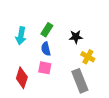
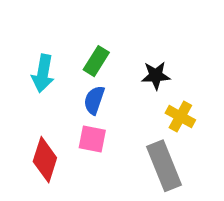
blue semicircle: (46, 49) -> (94, 100), turned 32

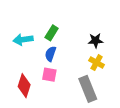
cyan arrow: (43, 73) -> (23, 40), turned 72
black star: (156, 75) -> (95, 41), moved

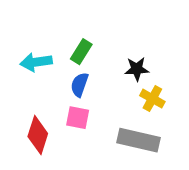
black star: (95, 41) -> (137, 69), moved
gray rectangle: (88, 89) -> (138, 140), turned -55

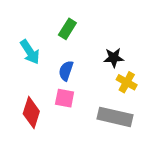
green rectangle: (81, 52) -> (67, 29), moved
cyan arrow: (36, 62) -> (30, 52), turned -115

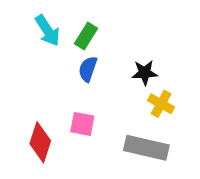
cyan arrow: (30, 52) -> (48, 31), moved
blue semicircle: (66, 71) -> (88, 69), moved

